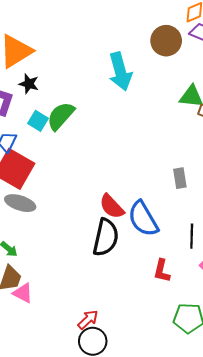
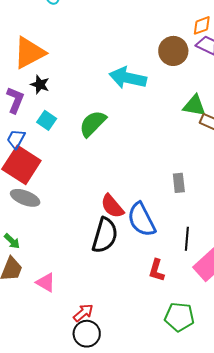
cyan arrow: (120, 71) -> (128, 78), turned 114
green semicircle: (61, 116) -> (93, 124), moved
pink triangle: (23, 293) -> (46, 282), moved

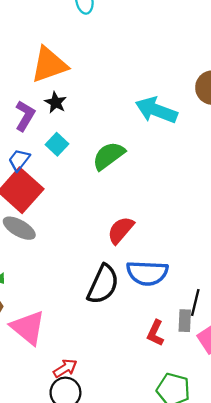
gray rectangle: (179, 183) -> (185, 321), moved
red semicircle: (112, 206) -> (121, 230), moved, turned 72
blue semicircle: (142, 220) -> (147, 273), turned -69
pink triangle: (46, 282) -> (28, 328), size x1.6

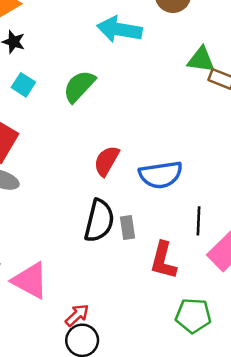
blue semicircle: (147, 273) -> (161, 175), moved
gray rectangle: (185, 321) -> (127, 227), moved
red L-shape: (155, 333) -> (163, 260), size x1.4

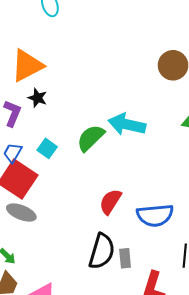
cyan arrow: (119, 29) -> (127, 124), moved
cyan square: (23, 85) -> (47, 148), moved

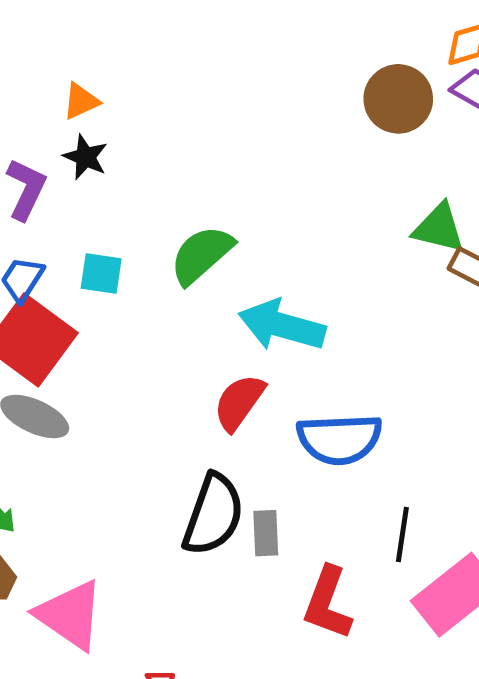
orange triangle: (27, 66) -> (81, 101), moved, size x0.5
cyan arrow: (127, 124) -> (282, 325), moved
cyan square: (47, 148) -> (101, 274), turned -30

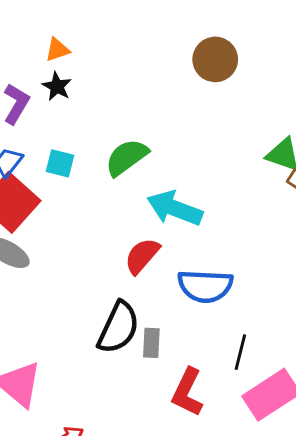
brown circle: (398, 99) -> (215, 59), moved

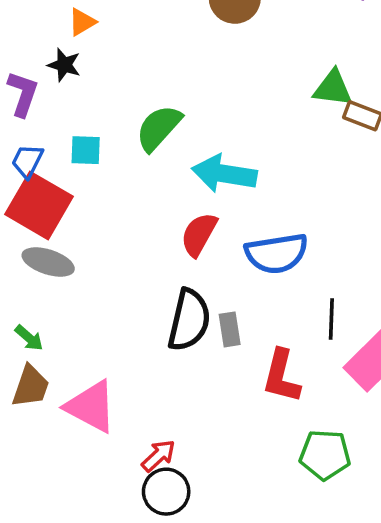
orange triangle: (57, 50) -> (82, 22), moved

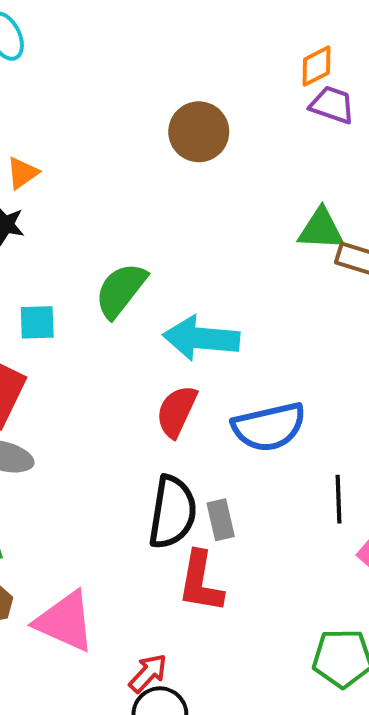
red L-shape: (281, 376) -> (201, 582), moved

